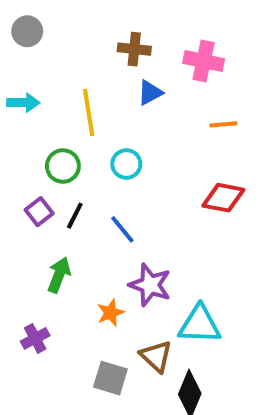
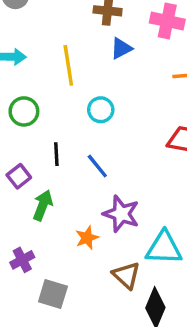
green circle: (63, 166) -> (24, 111), moved
purple square: (39, 212) -> (19, 176), moved
black line: (75, 216) -> (56, 154), turned -30
gray square: (110, 378) -> (53, 294), moved

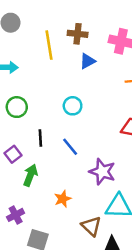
yellow line: (68, 65) -> (49, 45), moved
purple star: (121, 214) -> (102, 172), moved

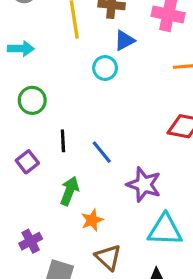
cyan circle: (73, 106) -> (105, 68), moved
green arrow: (30, 175) -> (69, 191), moved
brown triangle: (91, 226) -> (108, 257), moved

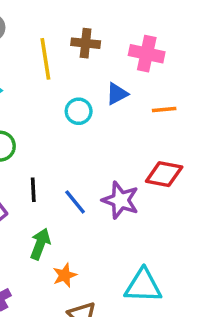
blue triangle: (124, 40) -> (117, 94), moved
purple star: (144, 185) -> (120, 200), moved

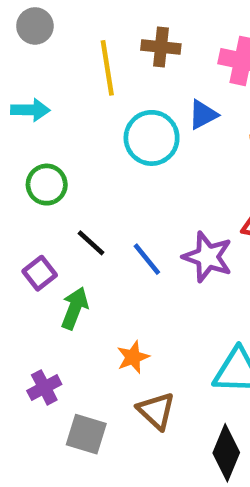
cyan circle: (79, 111) -> (152, 138), size x1.5
black line: (33, 190) -> (91, 243), turned -45
green arrow: (40, 244) -> (75, 308), moved

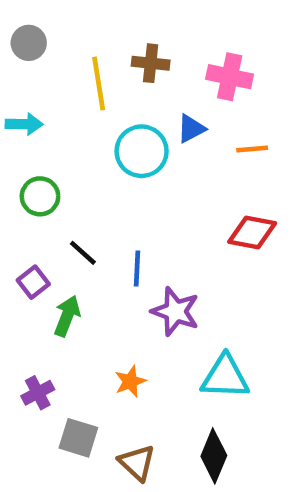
purple star: (208, 257) -> (175, 311), moved
blue line: (147, 259) -> (137, 269), turned 42
orange star: (133, 357) -> (130, 381), moved
brown triangle: (156, 411) -> (137, 463), moved

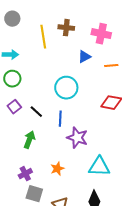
cyan circle: (142, 151) -> (66, 88), moved
green circle: (40, 196) -> (12, 79), moved
purple square: (33, 282) -> (14, 107), moved
purple cross: (38, 393) -> (25, 174), moved

